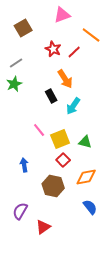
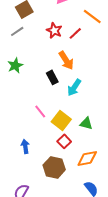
gray line: (16, 63) -> (17, 31), moved
yellow square: (60, 139) -> (61, 120), turned -30

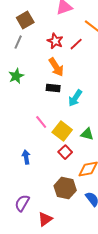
gray line: (17, 31) -> (18, 42), turned -32
orange arrow: (66, 60) -> (56, 67), moved
black rectangle: (52, 77) -> (53, 88), turned -56
brown hexagon: (54, 167) -> (65, 188), moved

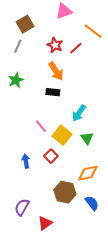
cyan arrow: (75, 98) -> (79, 113), moved
green triangle: (87, 134) -> (87, 138), turned 40
red square: (65, 152) -> (51, 156), moved

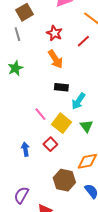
gray line: (18, 46) -> (17, 34), turned -40
red line: (76, 48) -> (83, 41), moved
black rectangle: (53, 92) -> (61, 87), moved

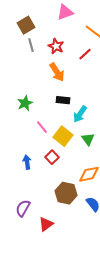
gray line: (17, 34) -> (31, 45), moved
green star: (15, 68) -> (25, 103), moved

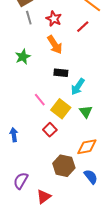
green star: (25, 103) -> (23, 57), moved
blue arrow: (27, 162) -> (14, 135), moved

